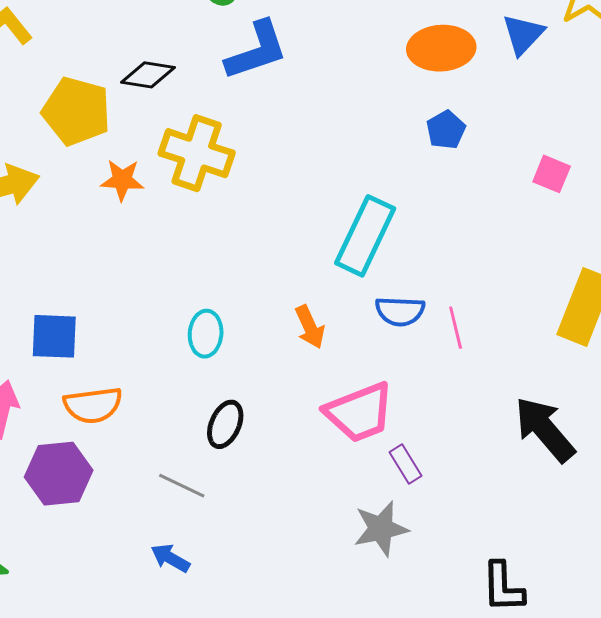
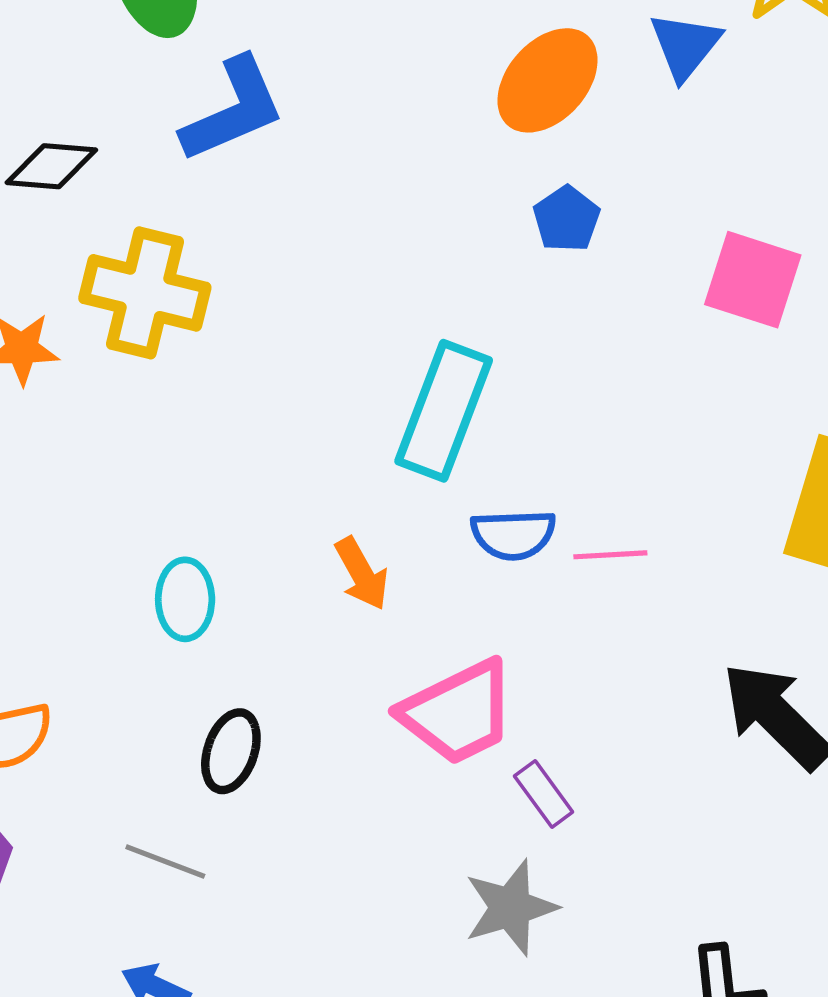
orange ellipse: (441, 48) -> (548, 80), turned -40
pink square: (552, 174) -> (753, 280), size x1.5
pink line: (456, 328) -> (610, 555), turned -75

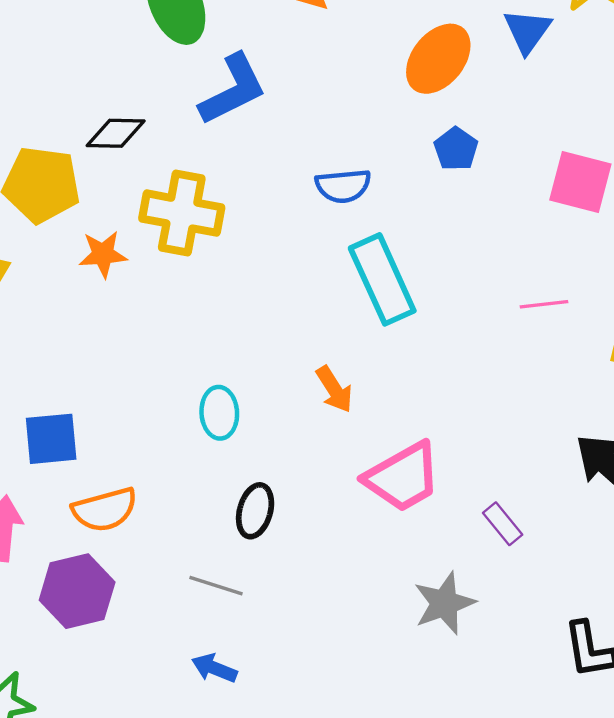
cyan rectangle: (444, 411) -> (382, 279), turned -42
blue semicircle: (513, 535) -> (343, 186), moved
pink line: (610, 555) -> (544, 304), moved
purple rectangle: (544, 794) -> (503, 524), moved

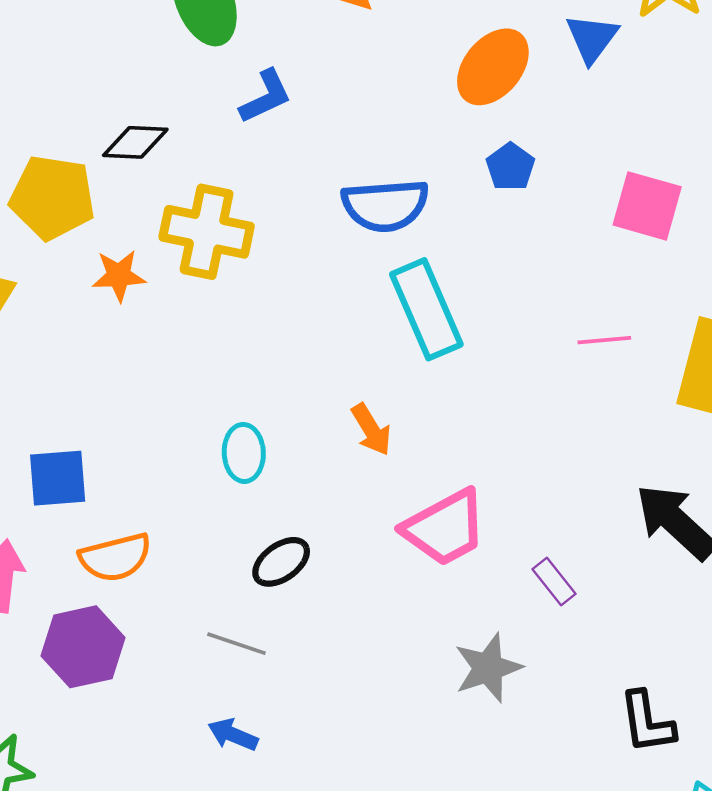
blue L-shape: (233, 89) -> (266, 97), size x0.7
blue semicircle: (343, 186) -> (385, 205), size x1.4
black ellipse: (255, 511) -> (281, 562), turned 38

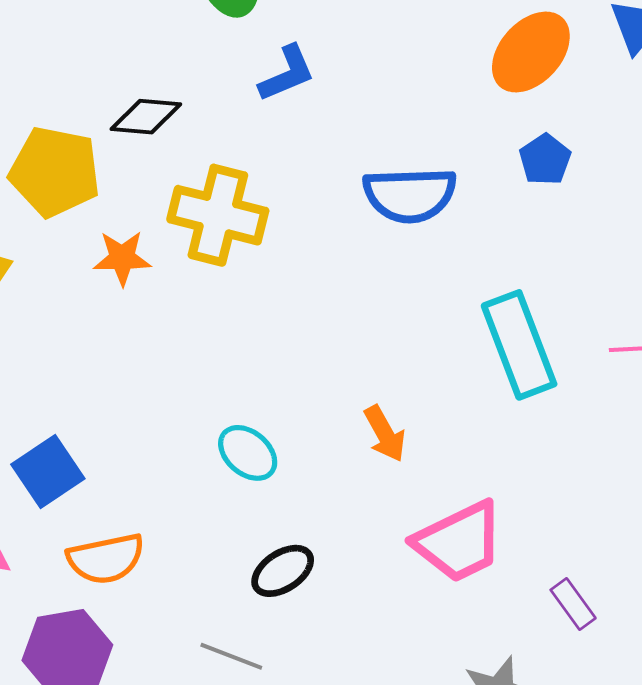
cyan rectangle: (426, 309) -> (519, 345), moved
cyan ellipse: (244, 453) -> (248, 453), turned -50
blue square: (58, 478) -> (48, 471), turned -32

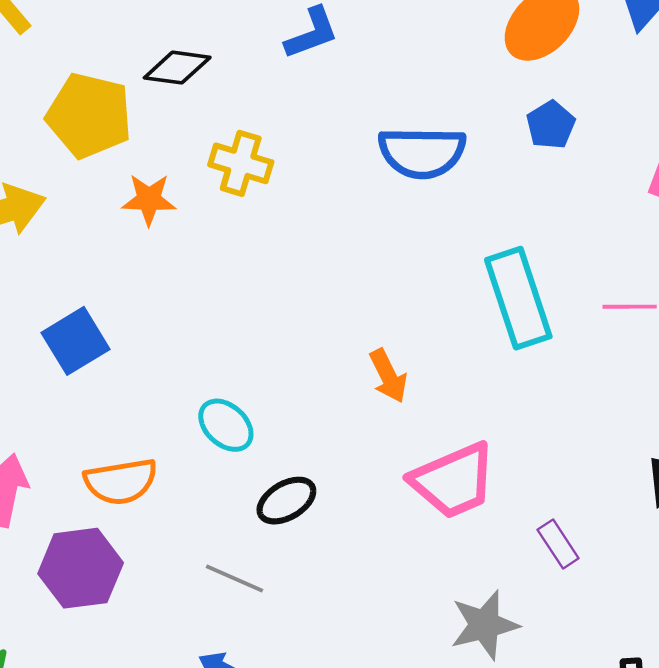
yellow cross: (218, 215) -> (241, 163), size x0.7
cyan ellipse: (248, 453) -> (226, 425), moved
blue square: (48, 471) -> (76, 341), moved

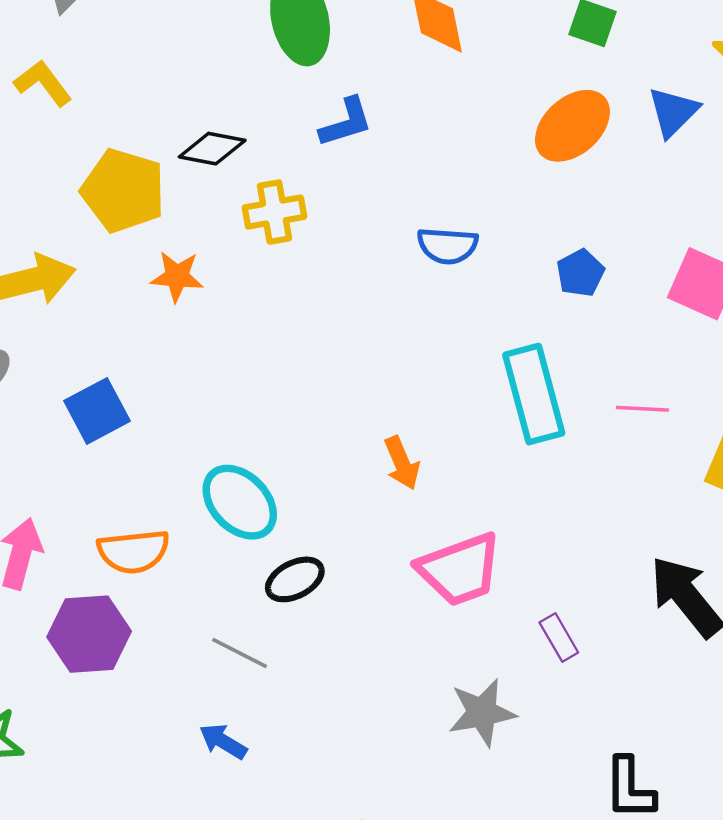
blue pentagon: (551, 125) -> (580, 273), moved
blue semicircle: (422, 152) -> (447, 246), size x0.7
yellow cross: (241, 163) -> (274, 212), moved, turned -30
cyan ellipse: (226, 425) -> (240, 502), size x1.4

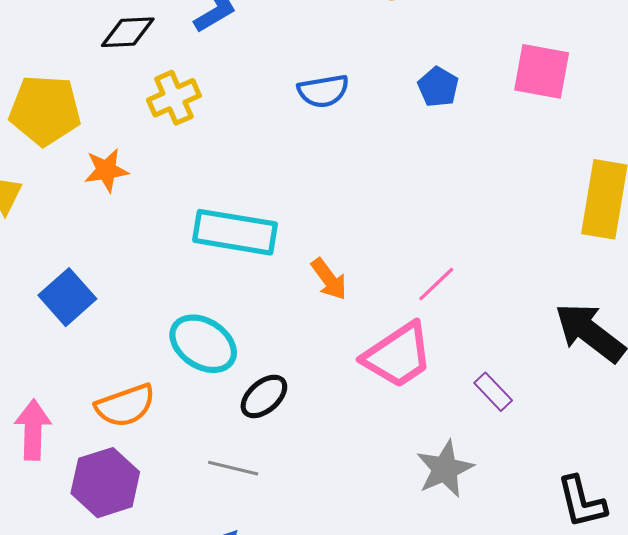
black diamond: (212, 149) -> (128, 32), moved
cyan rectangle: (534, 394) -> (235, 232), moved, turned -52
pink line: (642, 409) -> (436, 284), moved, turned -33

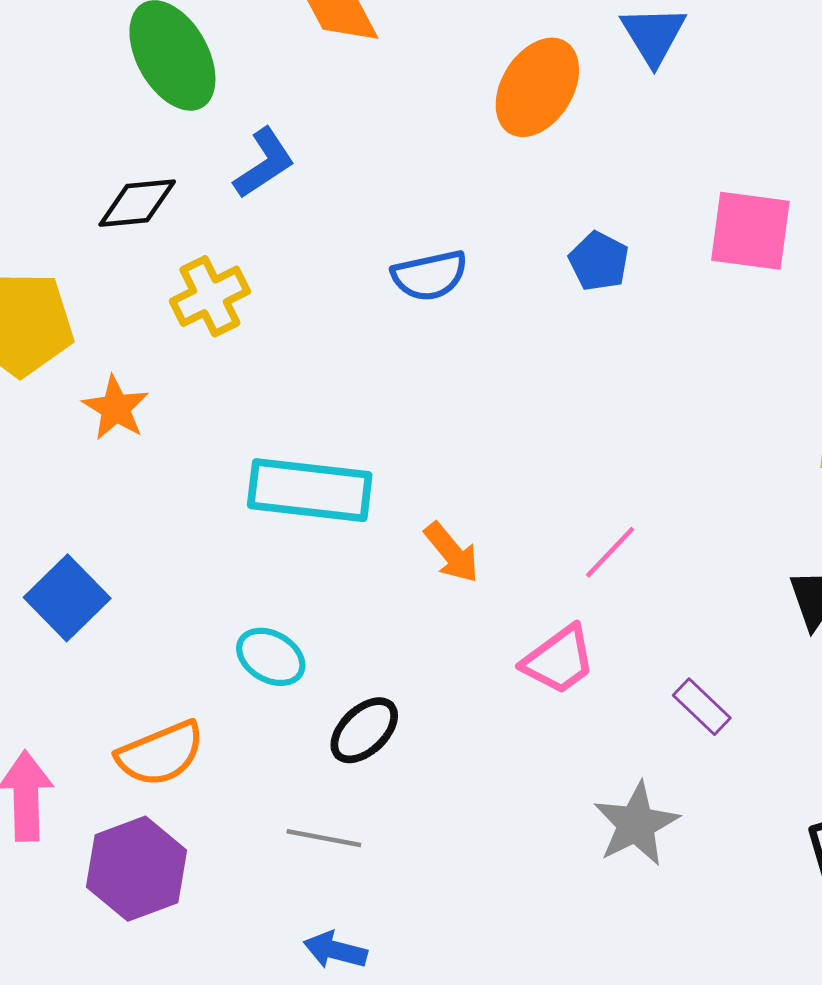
orange star: (106, 170) -> (116, 408), turned -30
cyan ellipse: (203, 344) -> (271, 657), size x0.7
pink trapezoid: (398, 355) -> (559, 660), size x0.7

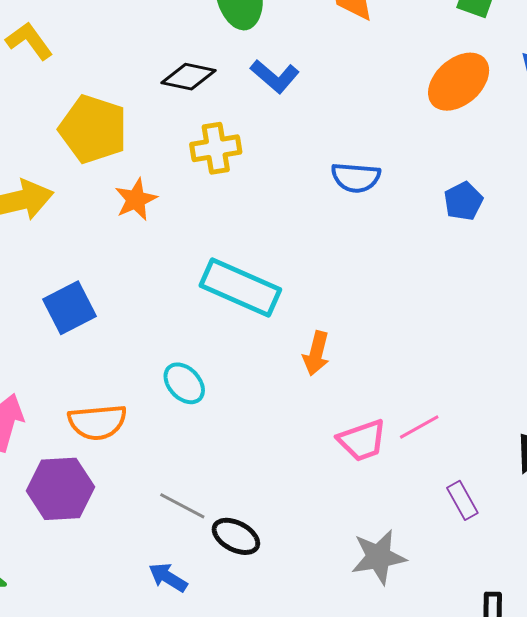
blue L-shape: (264, 163) -> (275, 76), turned 57
pink line: (610, 552) -> (419, 427), moved
orange arrow: (452, 553) -> (316, 353), turned 36
purple rectangle: (702, 707) -> (462, 500), moved
black ellipse: (364, 730) -> (236, 536), moved, turned 54

